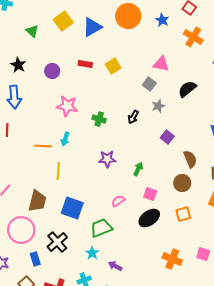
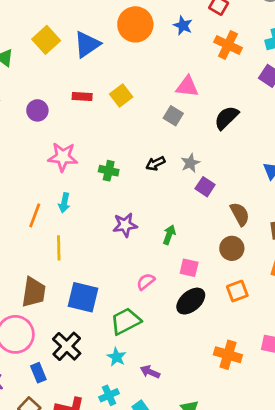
gray star: (158, 106) -> (190, 163), moved
black arrow: (133, 117) -> (155, 163), turned 40
orange line: (43, 146) -> (35, 215), turned -66

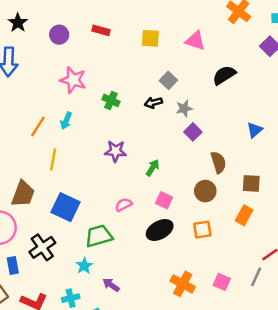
yellow square: (121, 96) -> (150, 38), moved, turned 30
gray square: (173, 116) -> (168, 80), moved

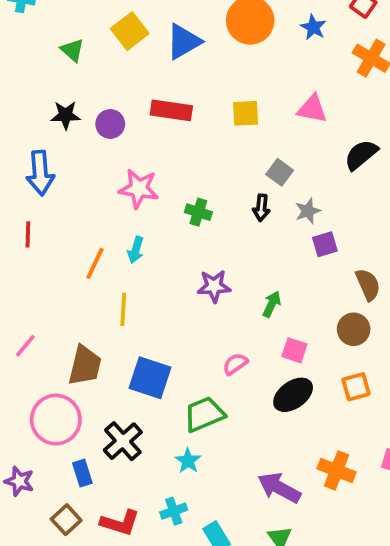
black star: (18, 23) -> (66, 115), moved, turned -30
red rectangle: (101, 30) -> (171, 110), size x1.5
black arrow: (153, 103) -> (261, 208), turned -63
purple square: (193, 132) -> (325, 244), turned 35
purple arrow: (111, 285) -> (279, 488), moved, size x1.6

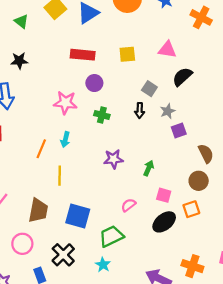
purple circle: (110, 124) -> (94, 83), moved
black semicircle: (361, 155) -> (182, 77), moved
orange square: (356, 387) -> (191, 209), moved
pink circle: (56, 420) -> (22, 244), size x0.7

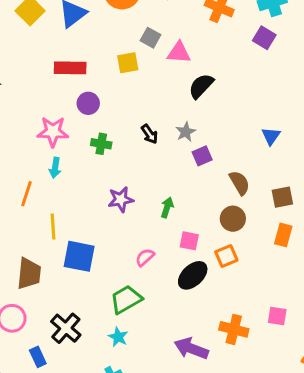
gray square: (149, 89) -> (150, 38), moved
black arrow: (140, 111) -> (149, 134), turned -32
cyan arrow: (65, 140) -> (55, 168), moved
blue square: (78, 216) -> (79, 256), moved

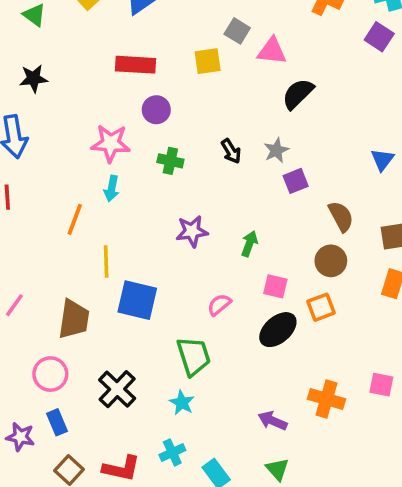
green trapezoid: (126, 299) -> (194, 356), turned 100
purple arrow: (191, 349) -> (273, 421), size x0.7
blue rectangle: (38, 357) -> (57, 422), moved

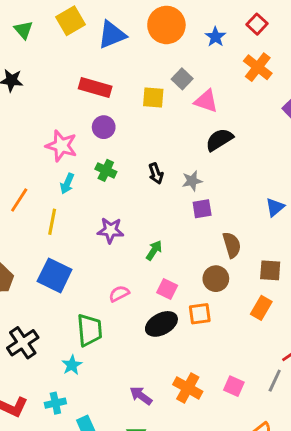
cyan arrow: (112, 189) -> (67, 184), moved
yellow line: (106, 262) -> (52, 222), moved

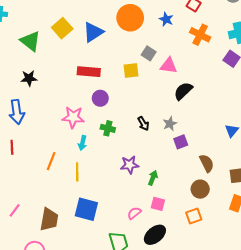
green triangle: (23, 30) -> (30, 41), size x1.5
purple star: (110, 230) -> (130, 165), moved
pink square: (167, 289) -> (158, 204), moved
black ellipse: (161, 324) -> (155, 235), moved

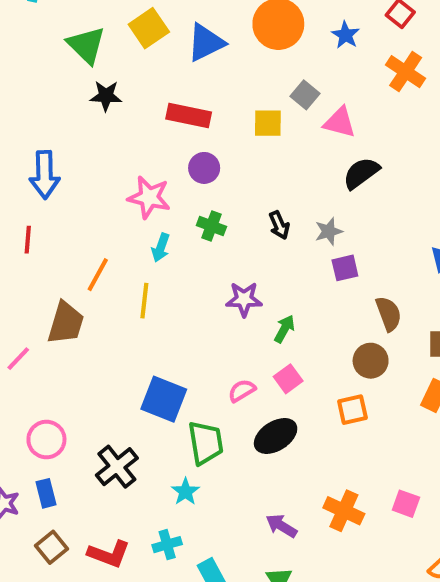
black star: (29, 78) -> (106, 96), moved
pink square: (158, 204) -> (288, 379), turned 32
blue square: (86, 209) -> (164, 399), moved
brown trapezoid: (49, 219) -> (66, 323), moved

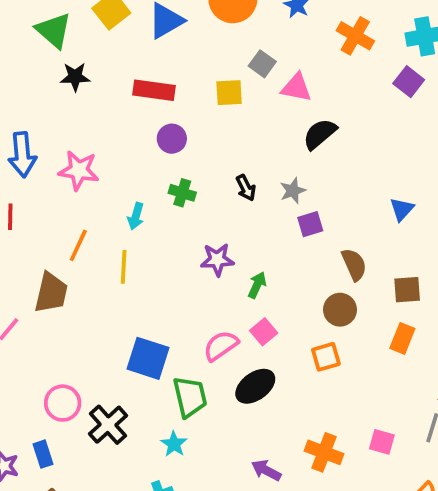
pink star: (149, 197) -> (79, 170), moved
pink semicircle: (242, 391) -> (221, 346), size x1.4
pink circle: (46, 440) -> (63, 403), moved

